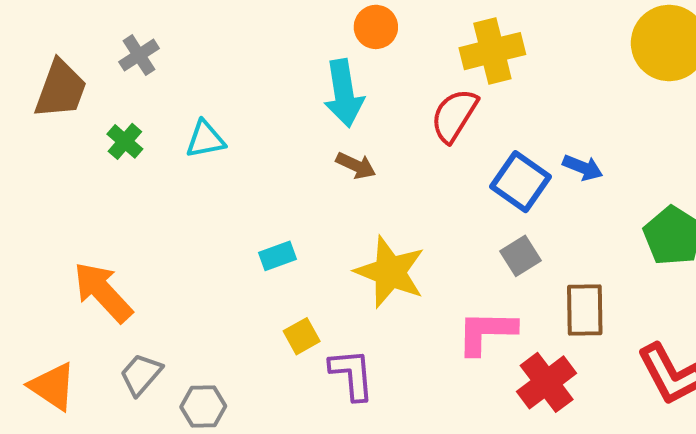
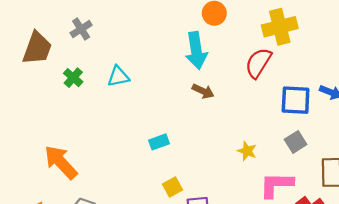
blue square: (520, 182) -> (296, 100), turned -32
yellow star: (390, 272) -> (247, 151), moved, size x0.5

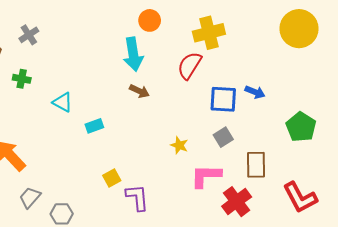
cyan triangle: (118, 76) -> (63, 102), moved, turned 40
green cross: (73, 78) -> (22, 79), turned -30
cyan rectangle: (159, 142) -> (94, 126), moved

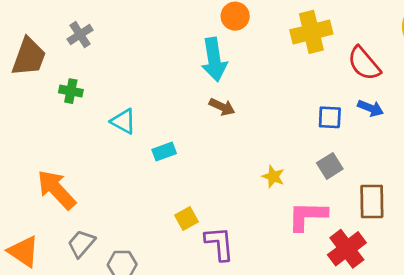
red semicircle: (190, 65) -> (364, 63), moved, turned -72
blue square: (223, 99) -> (330, 117), size x0.7

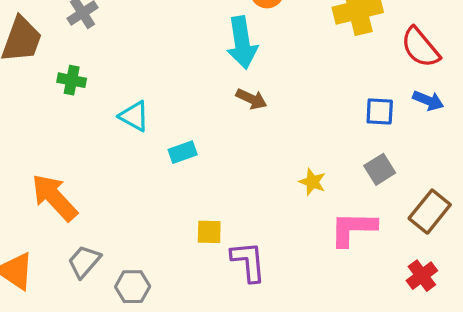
brown rectangle: (372, 201) -> (430, 212), turned 40
yellow square: (187, 219) -> (209, 232), turned 30
red cross: (347, 249) -> (422, 276), moved, size x0.7

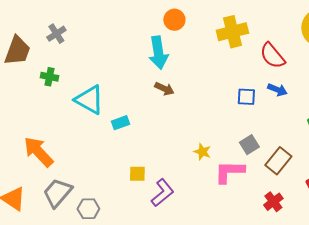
cyan triangle: (134, 116) -> (89, 100), size x1.5
gray square: (380, 169) -> (249, 145), moved
yellow star: (312, 182) -> (202, 152), moved
gray trapezoid: (84, 262) -> (57, 193), size x1.4
purple L-shape: (248, 262) -> (162, 193), turned 56

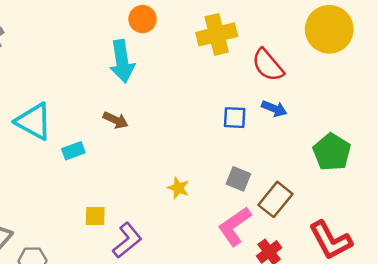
brown arrow: (164, 89) -> (116, 120), moved
gray square: (249, 145) -> (238, 179), turned -36
pink L-shape: (229, 172) -> (235, 226), moved, turned -36

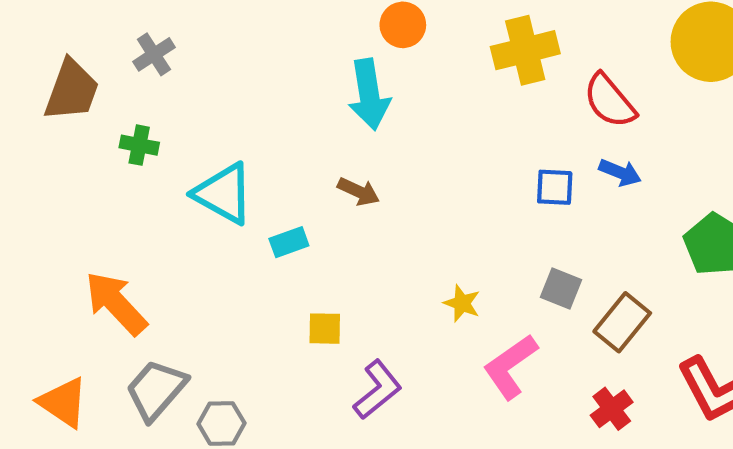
yellow square: (95, 216) -> (325, 329), moved
pink L-shape: (235, 226) -> (510, 367), moved

